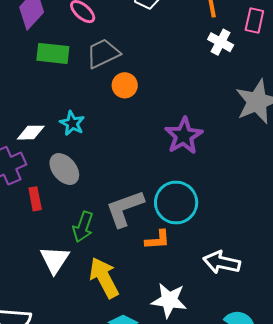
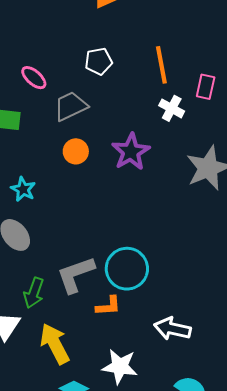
gray trapezoid: (103, 53) -> (71, 106), moved
purple star: (184, 136) -> (131, 152), moved

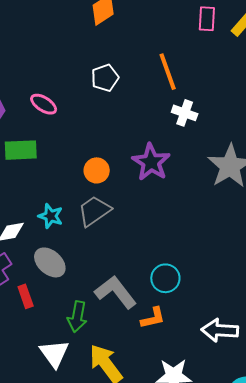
pink rectangle: (206, 87) -> (207, 19), moved
gray trapezoid: (71, 106) -> (94, 211), moved
cyan circle: (127, 269) -> (165, 278), size x0.7
gray L-shape: (76, 275) -> (116, 292), turned 81

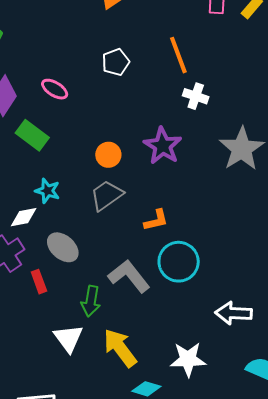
green rectangle: (21, 150) -> (32, 135), turned 40
cyan star: (51, 216) -> (47, 191), moved
cyan circle: (165, 278) -> (179, 262), size x1.4
orange L-shape: (153, 318) -> (156, 220), moved

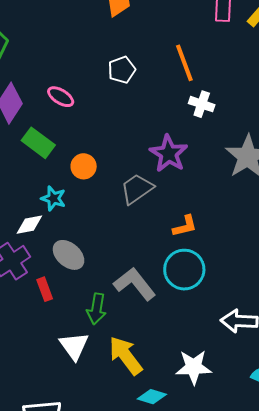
orange circle: (108, 155) -> (84, 166), moved
gray trapezoid: (107, 195) -> (137, 189), moved
orange L-shape: (156, 220) -> (185, 226), moved

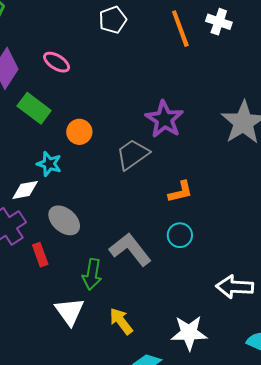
white pentagon: (122, 70) -> (113, 20), moved
white cross: (202, 104) -> (219, 22), moved
cyan circle: (184, 270) -> (180, 235), size x0.6
yellow arrow: (126, 356) -> (121, 321), size x0.7

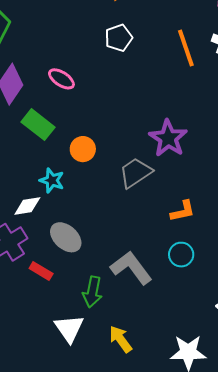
red rectangle: (40, 255) -> (41, 271), turned -40

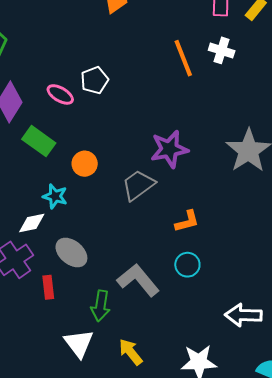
white pentagon: (119, 38) -> (95, 80), moved
purple star: (168, 138) -> (169, 149), turned 30
red rectangle: (41, 271) -> (48, 287), turned 55

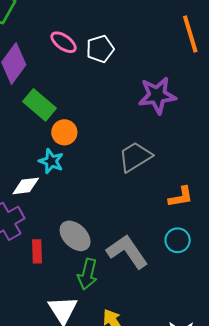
pink ellipse: (60, 94) -> (64, 42), moved
purple star: (169, 149) -> (157, 95), moved
orange circle: (85, 164) -> (64, 132), moved
gray ellipse: (71, 253) -> (75, 236), moved

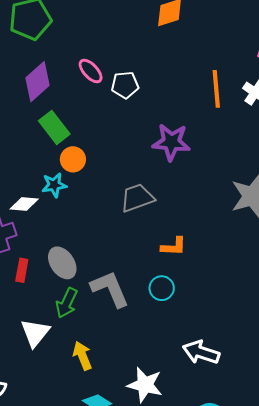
cyan star: (51, 161) -> (54, 185), turned 30

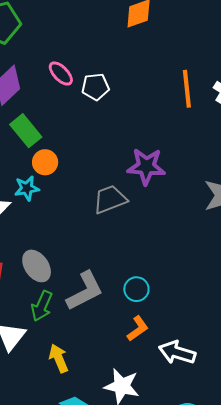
purple star: (171, 142) -> (146, 166), moved
orange L-shape: (174, 246) -> (138, 329), moved, turned -36
gray L-shape: (110, 289) -> (85, 291), turned 87

